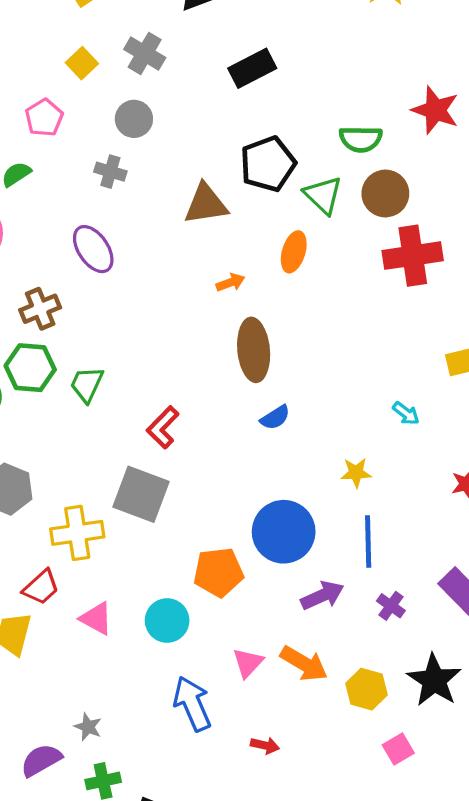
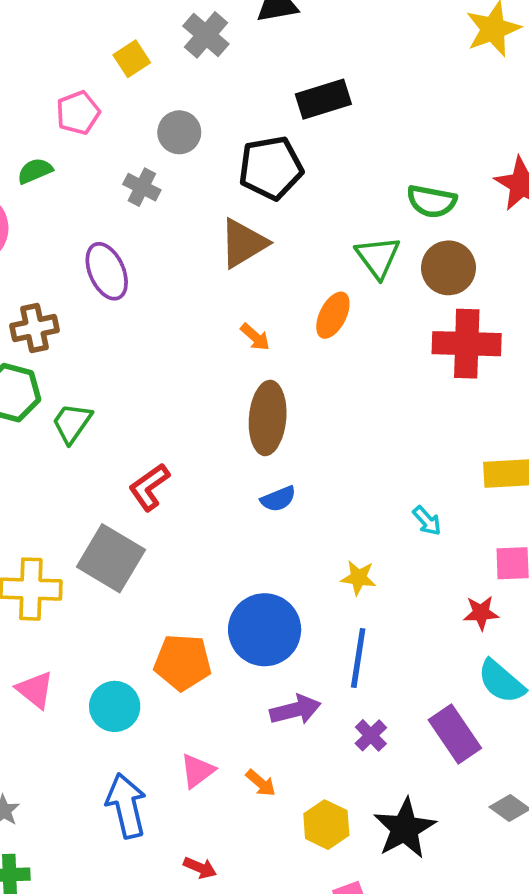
gray cross: (145, 53) -> (206, 35), moved
black pentagon: (268, 164) -> (271, 168), moved
brown triangle: (206, 204) -> (243, 243), turned -33
orange arrow: (230, 282) -> (255, 337), turned 52
orange arrow: (304, 664) -> (261, 783), size x0.6

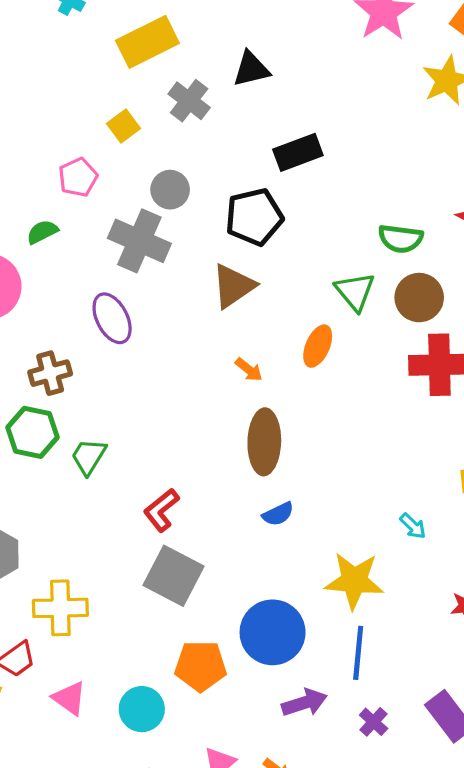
gray cross: (142, 187) -> (139, 241), size x1.8
gray square: (111, 558) -> (173, 576), moved
yellow star: (358, 578) -> (354, 581), size x1.8

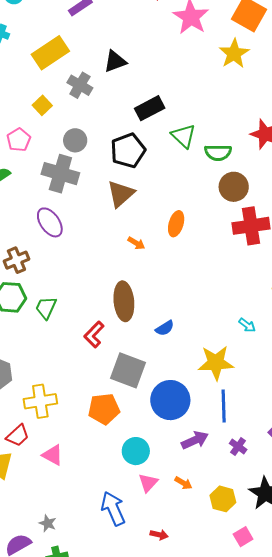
green triangle: (355, 292) -> (184, 136), moved
brown ellipse: (264, 442) -> (124, 301), moved
gray square: (173, 576) -> (128, 370), moved
orange pentagon: (201, 666) -> (104, 409), moved
cyan circle: (142, 709) -> (136, 451), moved

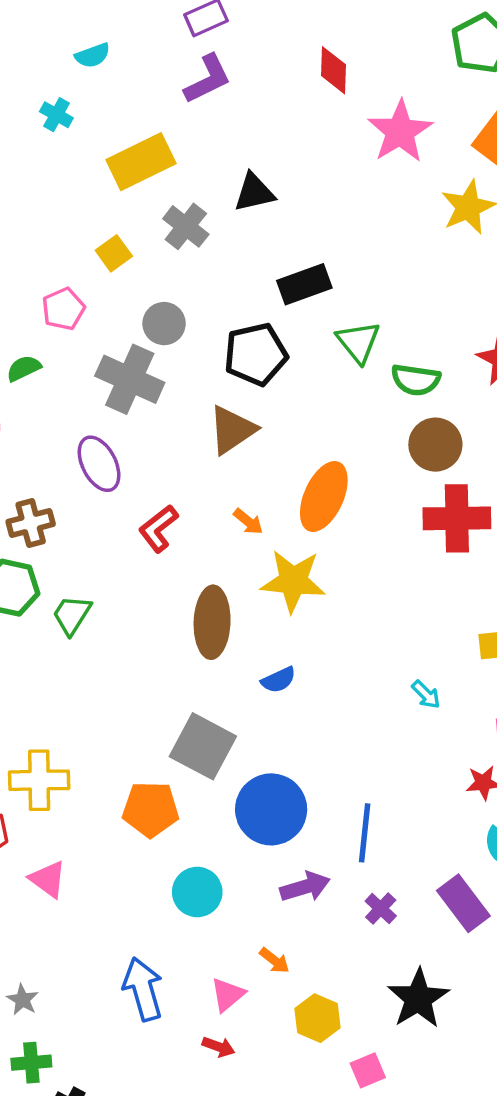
orange ellipse: (176, 224) -> (324, 497), size x1.5
red L-shape: (94, 335) -> (158, 529), moved
yellow star: (216, 363) -> (293, 581), moved
pink triangle: (148, 483) -> (228, 995), moved
yellow hexagon: (223, 499) -> (318, 1018), moved

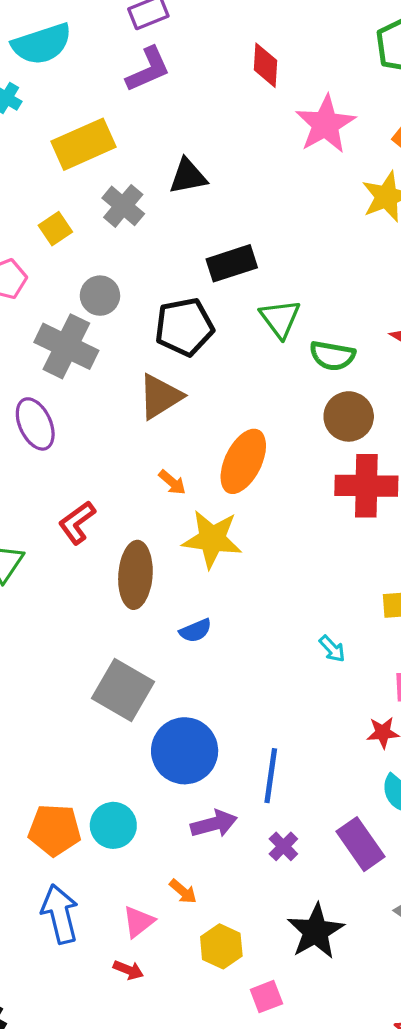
cyan semicircle: (93, 55) -> (42, 44), size x1.8
red L-shape: (158, 529) -> (77, 523), moved
orange pentagon: (151, 809) -> (55, 830), moved

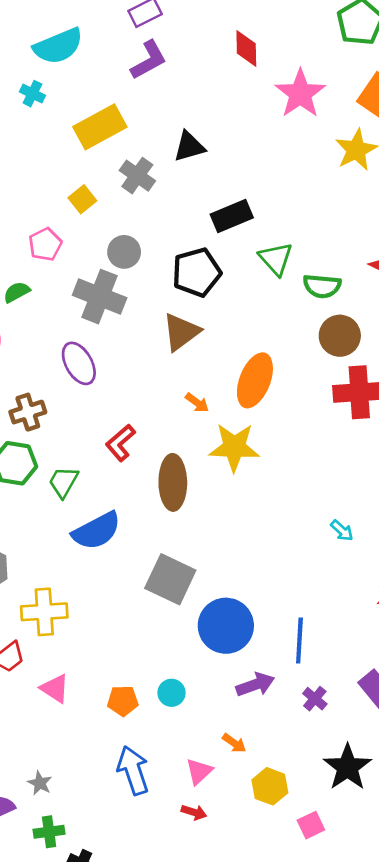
blue semicircle: (195, 631) -> (97, 531), moved, size x1.8
cyan circle: (113, 825) -> (172, 693), size x0.7
orange pentagon: (55, 830) -> (123, 701), size x0.7

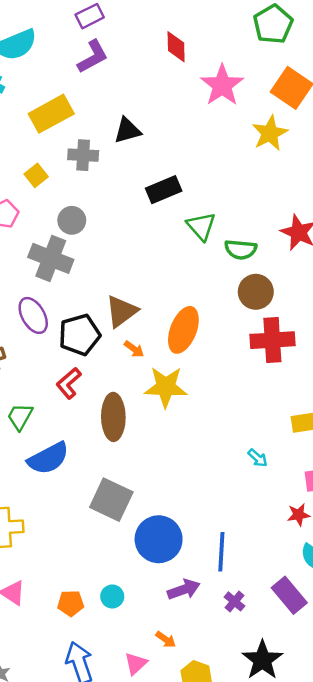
gray cross: (137, 176) -> (83, 155), turned -32
black pentagon: (197, 272) -> (80, 335), moved
brown triangle: (181, 332) -> (122, 311), moved

